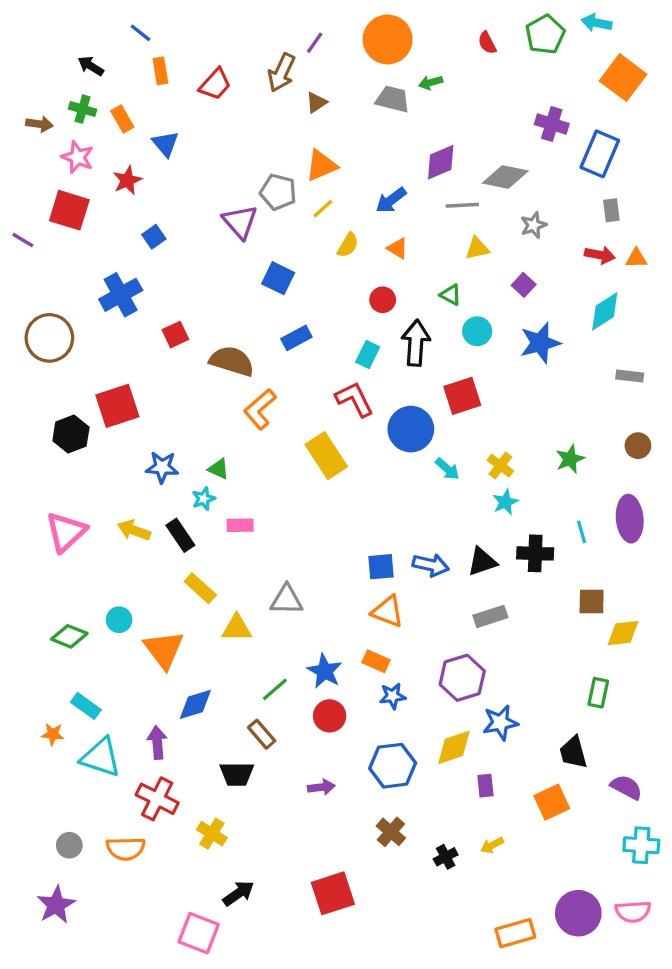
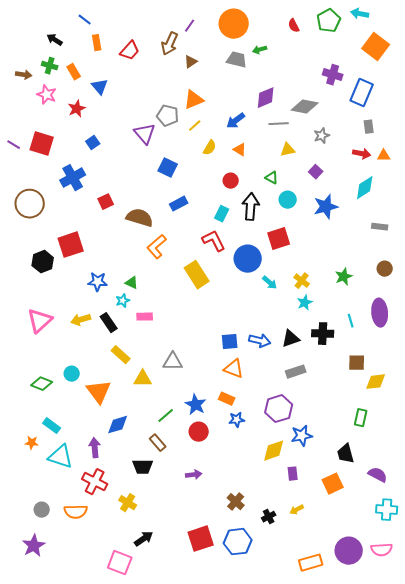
red square: (69, 210) -> (42, 144), moved
yellow arrow: (134, 530) -> (81, 320), turned -36
blue hexagon: (393, 766) -> (238, 542), moved

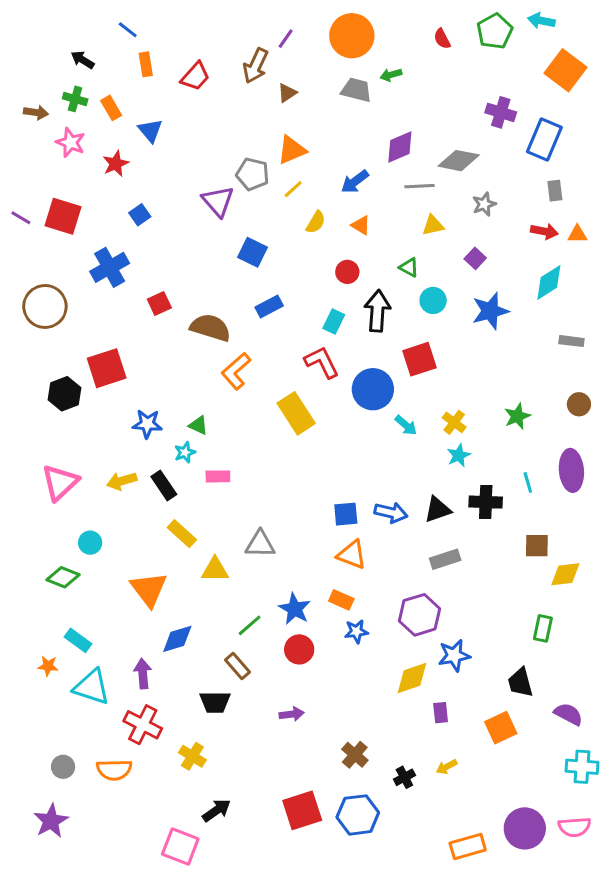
cyan circle: (72, 374) -> (90, 543), moved

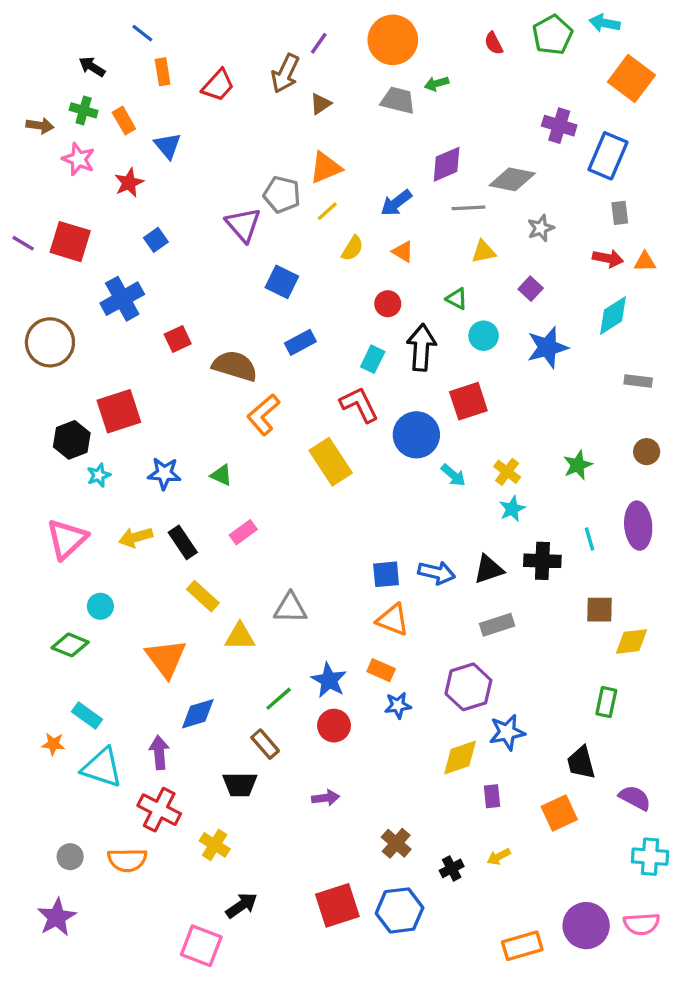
cyan star: (185, 452) -> (99, 475), moved
pink rectangle: (218, 476) -> (243, 532), turned -35

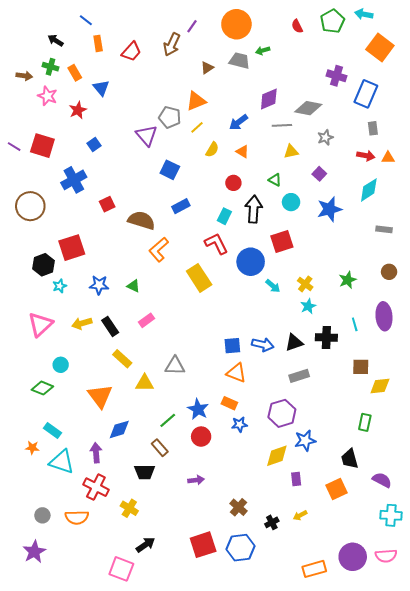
brown triangle: (321, 104) -> (207, 68), moved

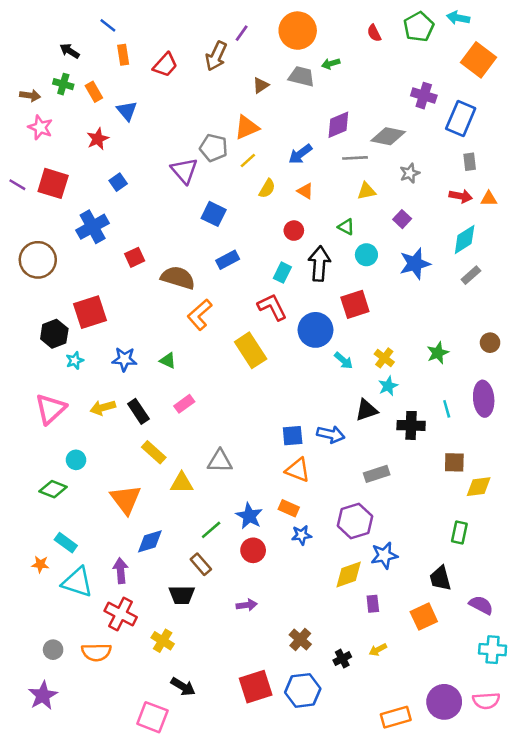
pink star: (47, 96) -> (40, 127), moved
gray rectangle: (384, 229) -> (471, 275), moved, turned -49
black triangle: (294, 343) -> (366, 410), moved
black arrow: (146, 545) -> (183, 687), turned 66

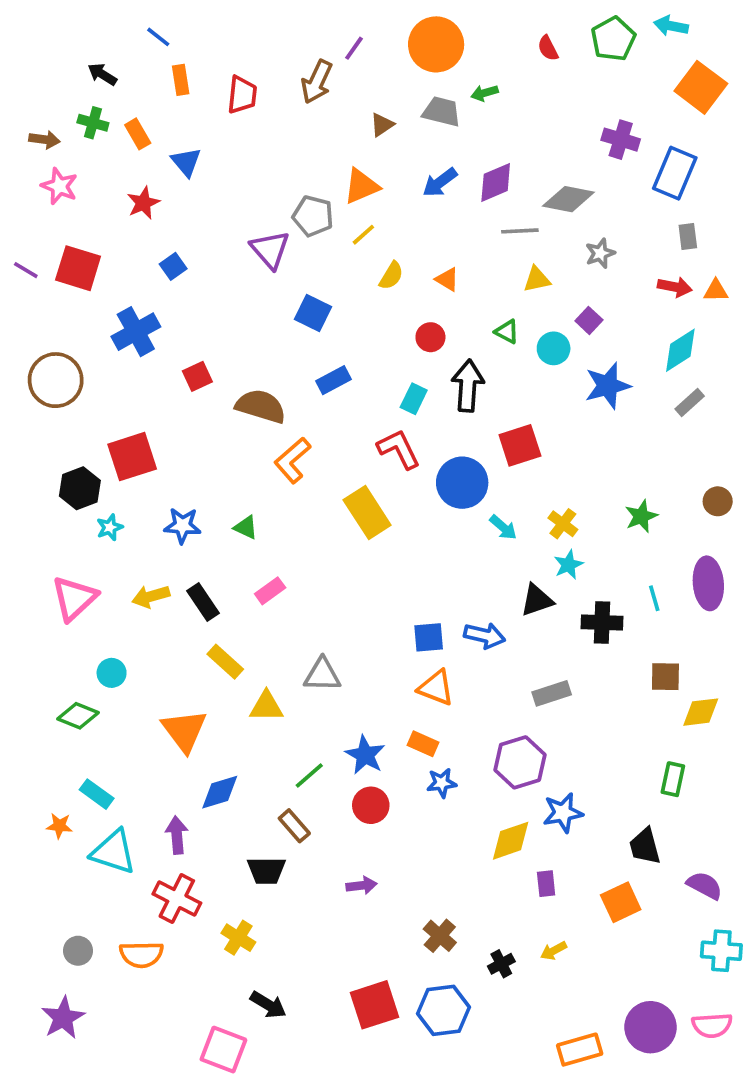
red trapezoid: (165, 65) -> (242, 95), turned -36
blue arrow: (300, 154) -> (440, 182), moved
cyan circle: (366, 255) -> (554, 348), moved

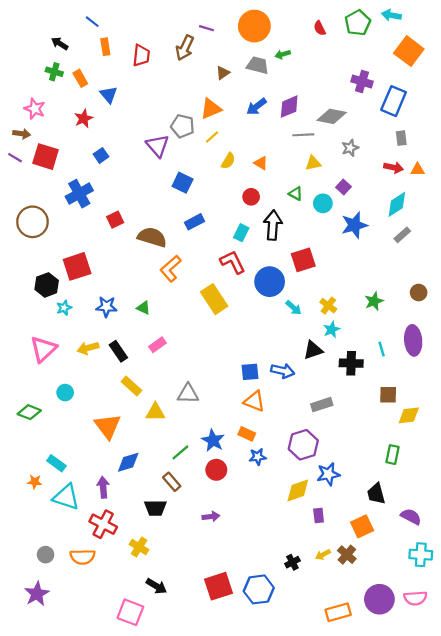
purple line: (354, 48) -> (207, 28), turned 72
brown arrow: (44, 140) -> (22, 134), moved
green diamond: (78, 716) -> (29, 412), moved
brown cross: (440, 936) -> (347, 555), moved

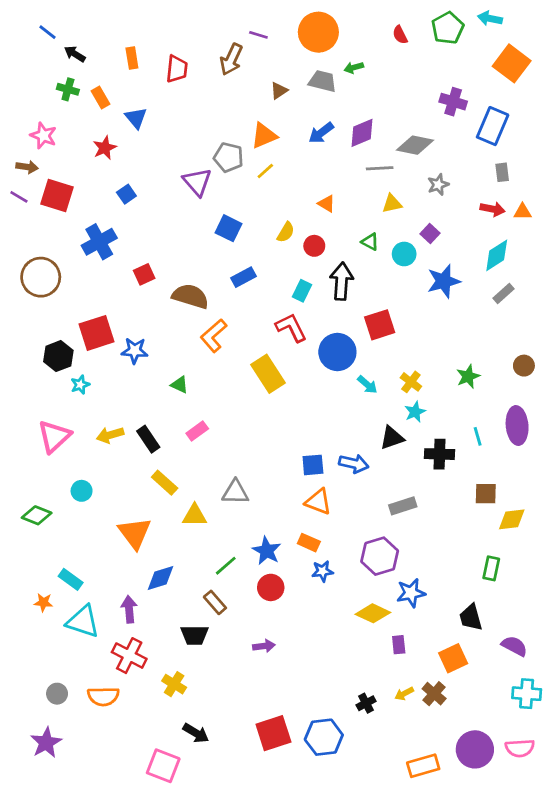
blue line: (92, 22) -> (48, 32), moved
yellow semicircle: (228, 161) -> (286, 232), moved
blue star: (106, 307) -> (135, 351), moved
yellow diamond: (298, 490) -> (373, 613), turned 44

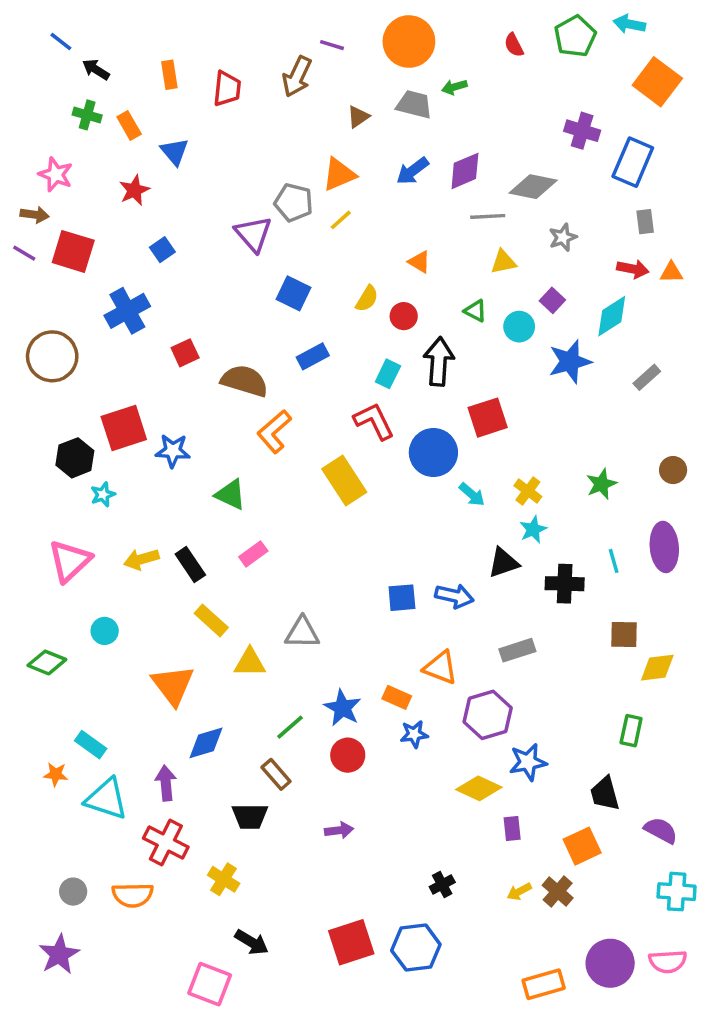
cyan diamond: (497, 255) -> (612, 316), moved
green triangle: (180, 385) -> (231, 495), size x1.4
orange triangle: (318, 502) -> (440, 668), moved
black cross: (366, 703) -> (442, 885), moved

